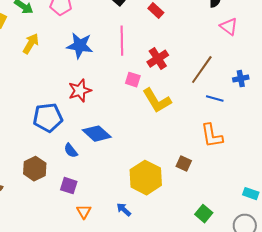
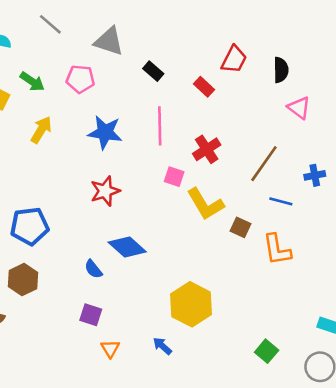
blue pentagon: (48, 118) -> (30, 226), moved
brown square: (184, 164) -> (240, 227), moved
brown hexagon: (35, 169) -> (23, 280), moved

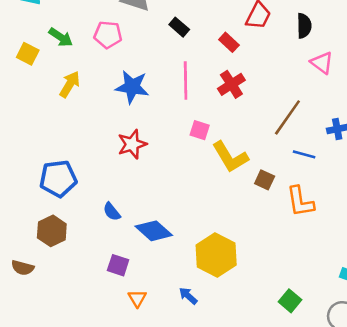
red cross: (207, 149) -> (231, 84), moved
blue diamond: (127, 247) -> (154, 231), moved
blue semicircle: (93, 269) -> (112, 212), moved

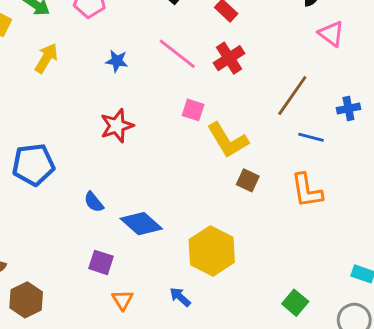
pink line: (186, 81) -> (177, 54), turned -51
blue star: (132, 87) -> (117, 61), size x0.6
brown square: (265, 180) -> (248, 180), moved
brown hexagon: (52, 231) -> (26, 300), moved

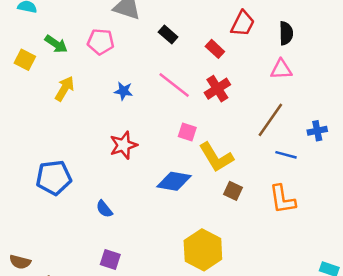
pink triangle: (331, 34) -> (281, 69), moved, turned -40
blue diamond: (141, 224) -> (174, 181), moved, turned -32

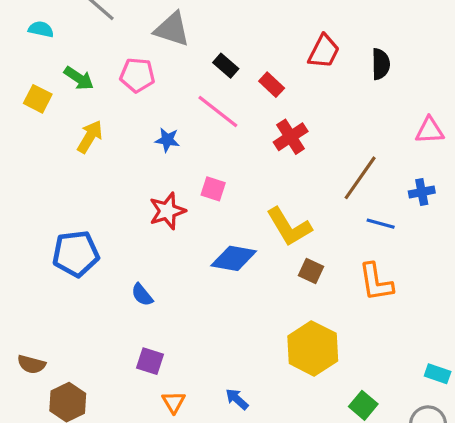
red rectangle: (215, 49) -> (272, 85), moved
pink triangle: (281, 69) -> (430, 130), moved
pink line: (174, 85) -> (218, 111), moved
pink square: (187, 132) -> (213, 189), moved
yellow hexagon: (203, 250) -> (313, 348), moved

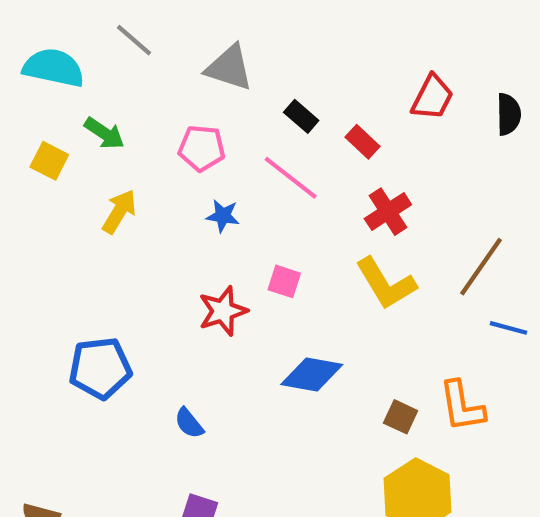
cyan semicircle: (41, 29) -> (54, 68), size x1.8
pink pentagon: (137, 75) -> (202, 148), moved
yellow L-shape: (289, 227) -> (386, 284), moved
brown square: (311, 271) -> (401, 417), moved
orange L-shape: (376, 282) -> (462, 406), moved

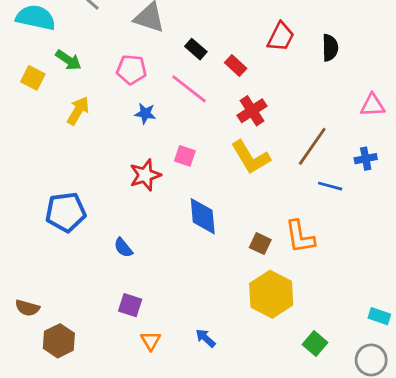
blue diamond: (312, 375) -> (203, 216), turned 75

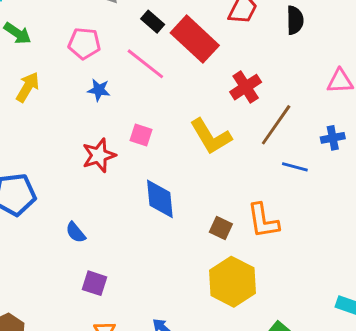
red rectangle: (236, 66) -> (195, 39), size x2.0
red cross: (252, 111) -> (246, 87), moved
purple square: (130, 305) -> (94, 283), moved

